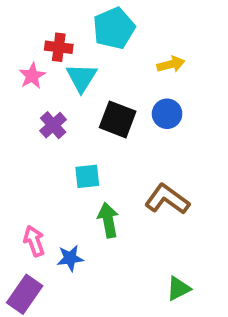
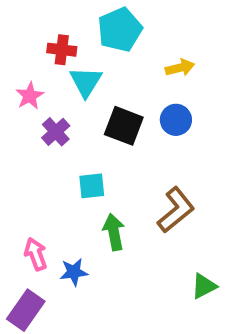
pink star: (32, 76) -> (30, 96), moved
brown L-shape: (167, 199) -> (176, 210), turned 105
green triangle: (178, 289) -> (204, 286), moved

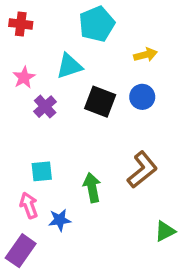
red cross: (62, 50) -> (21, 24), moved
cyan triangle: (86, 82) -> (69, 66), turned 40
cyan square: (92, 186) -> (42, 171), moved

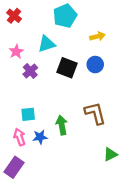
red cross: (21, 24) -> (14, 16), turned 32
brown L-shape: (142, 170) -> (95, 113), turned -65
blue star: (60, 220) -> (40, 137), moved

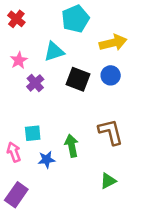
yellow arrow: (97, 36) -> (113, 43), size x1.5
pink arrow: (19, 137) -> (14, 152), moved
green triangle: (110, 154) -> (108, 181), moved

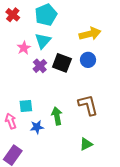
cyan pentagon: (75, 19) -> (46, 15), moved
cyan triangle: (54, 52) -> (43, 41), turned -30
pink star: (19, 60) -> (24, 48), moved
purple cross: (35, 83) -> (40, 66), moved

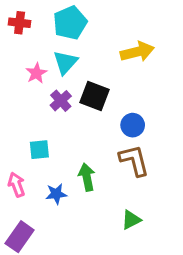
red cross: (13, 15) -> (20, 23), turned -32
blue circle: (88, 60) -> (133, 125), moved
cyan square: (26, 106) -> (39, 150), moved

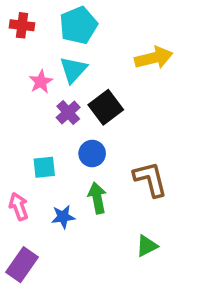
black square: (94, 96) -> (106, 107), turned 32
blue circle: (133, 125) -> (92, 154), moved

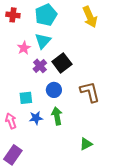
yellow arrow: (154, 58) -> (90, 17), moved, turned 80
brown L-shape: (150, 179) -> (90, 92), moved
blue star: (63, 217) -> (36, 118), moved

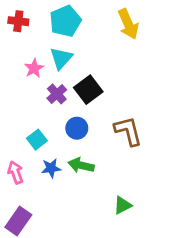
cyan square: (26, 98) -> (37, 140), turned -32
green arrow: (57, 116) -> (81, 165), turned -66

